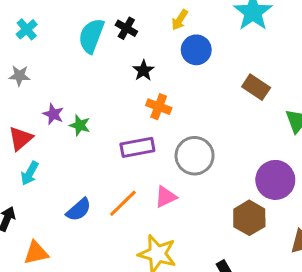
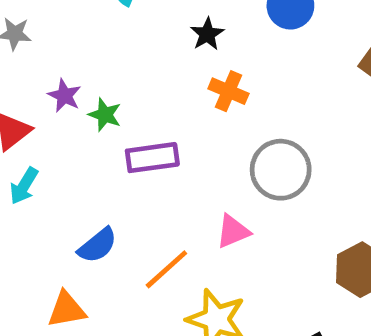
purple rectangle: (137, 147) -> (152, 158), moved
orange line: (123, 203) -> (166, 269), moved
orange triangle: (36, 253) -> (66, 310), moved

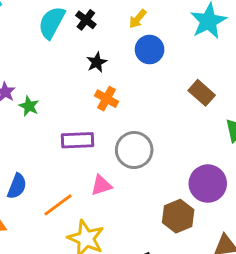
purple rectangle: (152, 158) -> (77, 140), moved
blue semicircle: (97, 245) -> (17, 186), turned -35

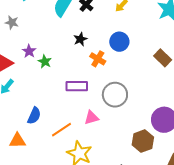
blue circle: (150, 50) -> (119, 42), moved
black star: (97, 62) -> (80, 39), moved

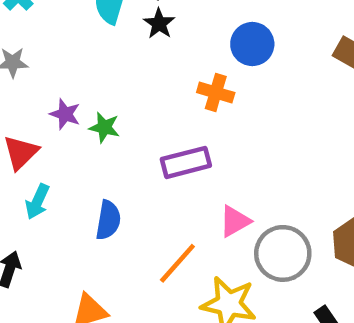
black star: (80, 39) -> (159, 24), moved
gray circle: (115, 95) -> (283, 253), moved
blue semicircle: (34, 116) -> (108, 220), moved

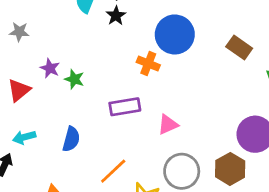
blue circle: (252, 44) -> (175, 34), size x1.4
cyan arrow: (37, 202) -> (24, 137), moved, turned 45
pink triangle: (235, 221) -> (168, 124), moved

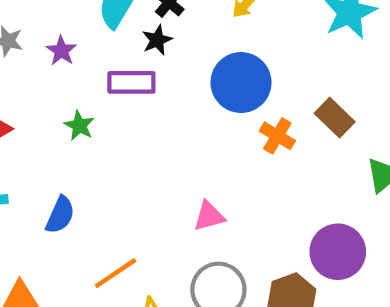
orange cross: (148, 64) -> (277, 136), moved
purple star: (50, 68) -> (61, 51), moved
purple rectangle: (125, 107) -> (131, 82), moved

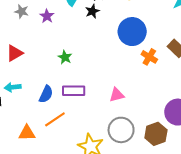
purple rectangle: (131, 82) -> (74, 91), moved
green star: (79, 126) -> (65, 57), moved
orange line: (116, 273) -> (55, 119), moved

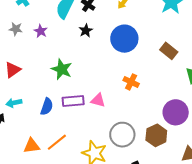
black star: (92, 11) -> (86, 31), moved
green star: (65, 57) -> (62, 69), size x1.5
orange cross: (149, 57) -> (131, 82), moved
pink triangle: (117, 95) -> (98, 100), moved, turned 35
orange line: (55, 119) -> (57, 142), moved

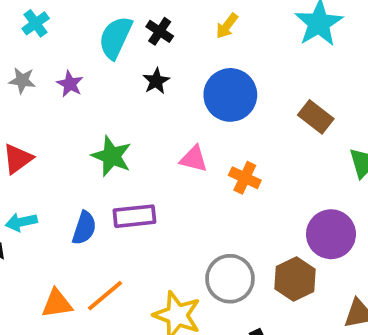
pink triangle: (98, 100) -> (194, 159), moved

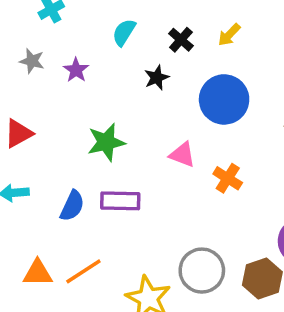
black cross: (160, 31) -> (181, 40), moved
cyan semicircle: (115, 38) -> (124, 32), size x0.7
green star: (112, 156) -> (106, 142), turned 30

